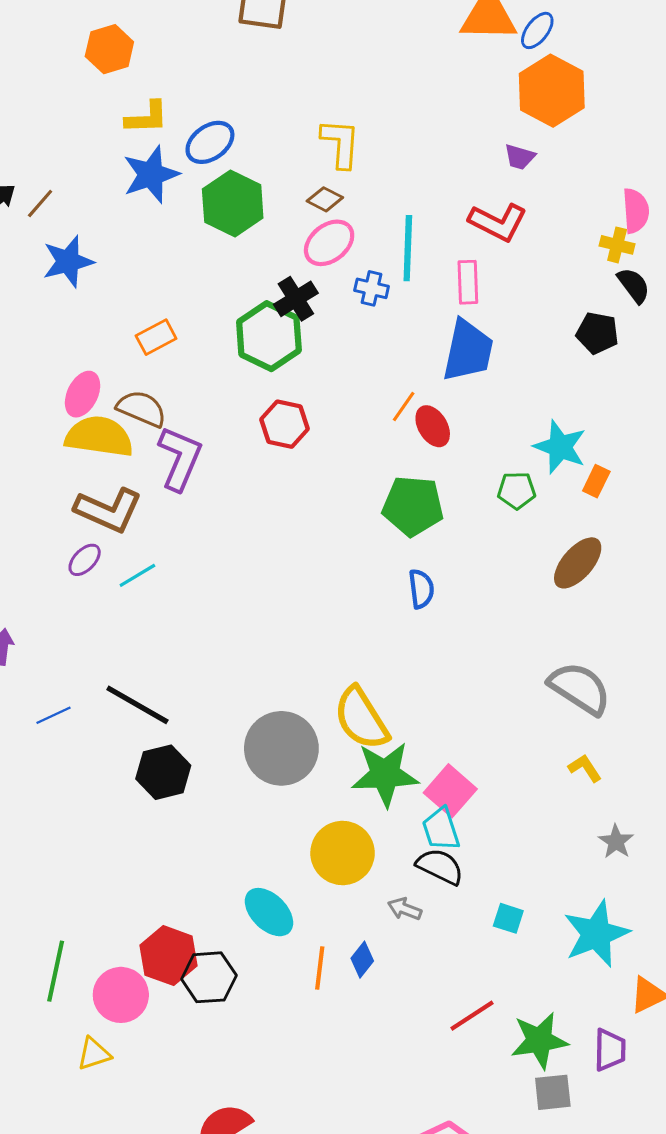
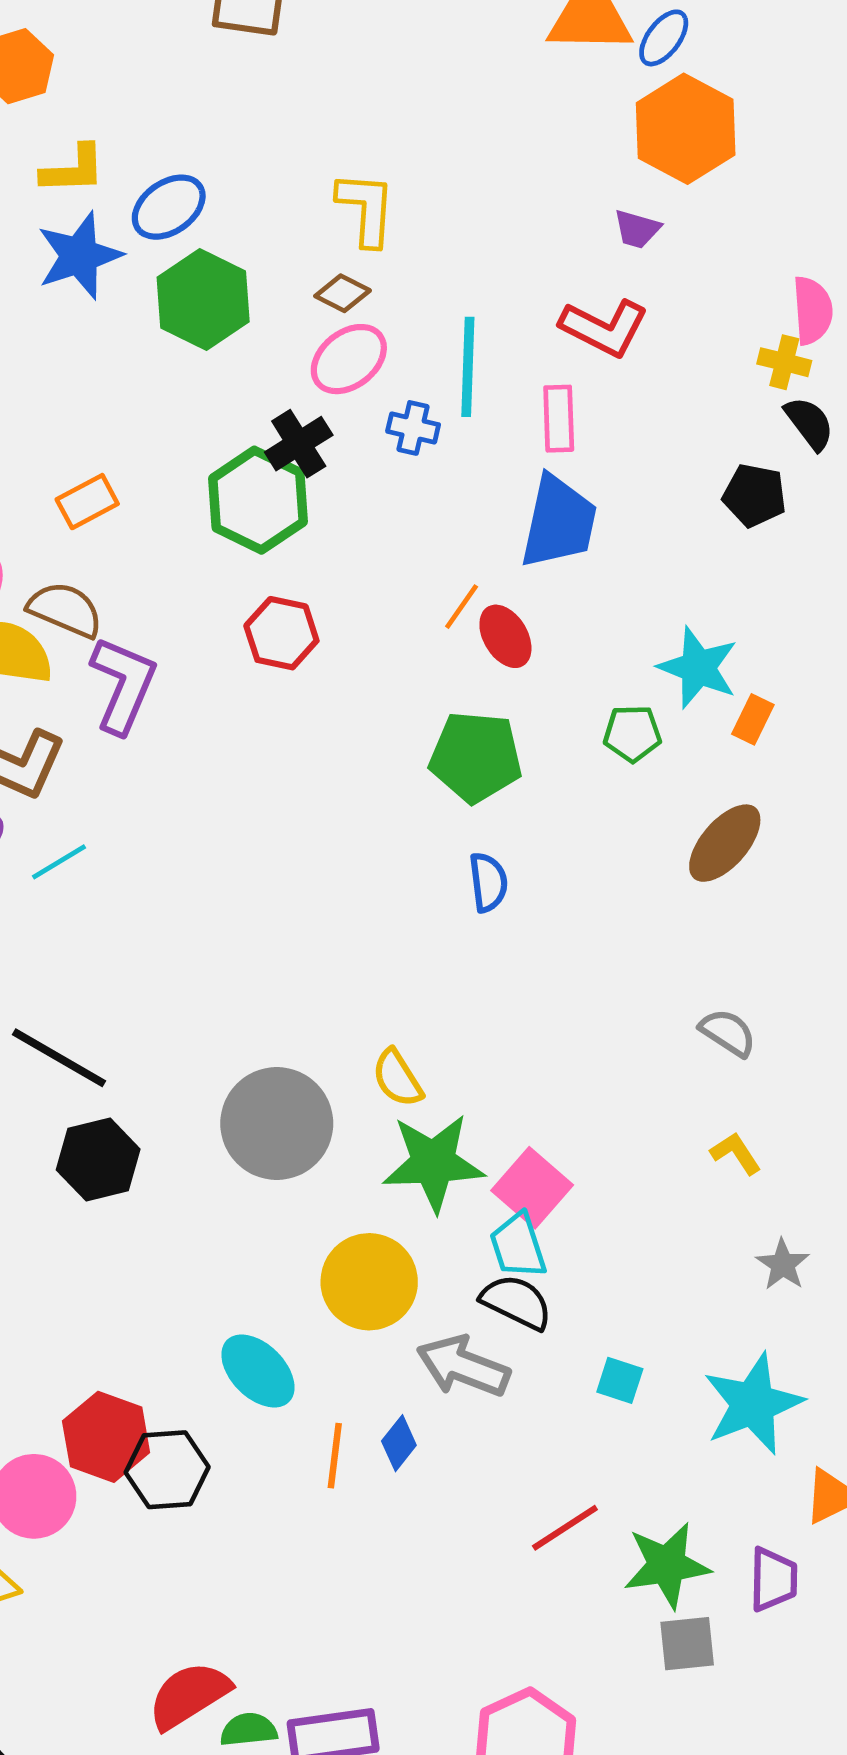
gray semicircle: (580, 688) -> (728, 1033), size x0.6
yellow semicircle: (361, 718) -> (397, 1078), size x0.6
gray arrow: (405, 909) -> (463, 1366), size x1.8

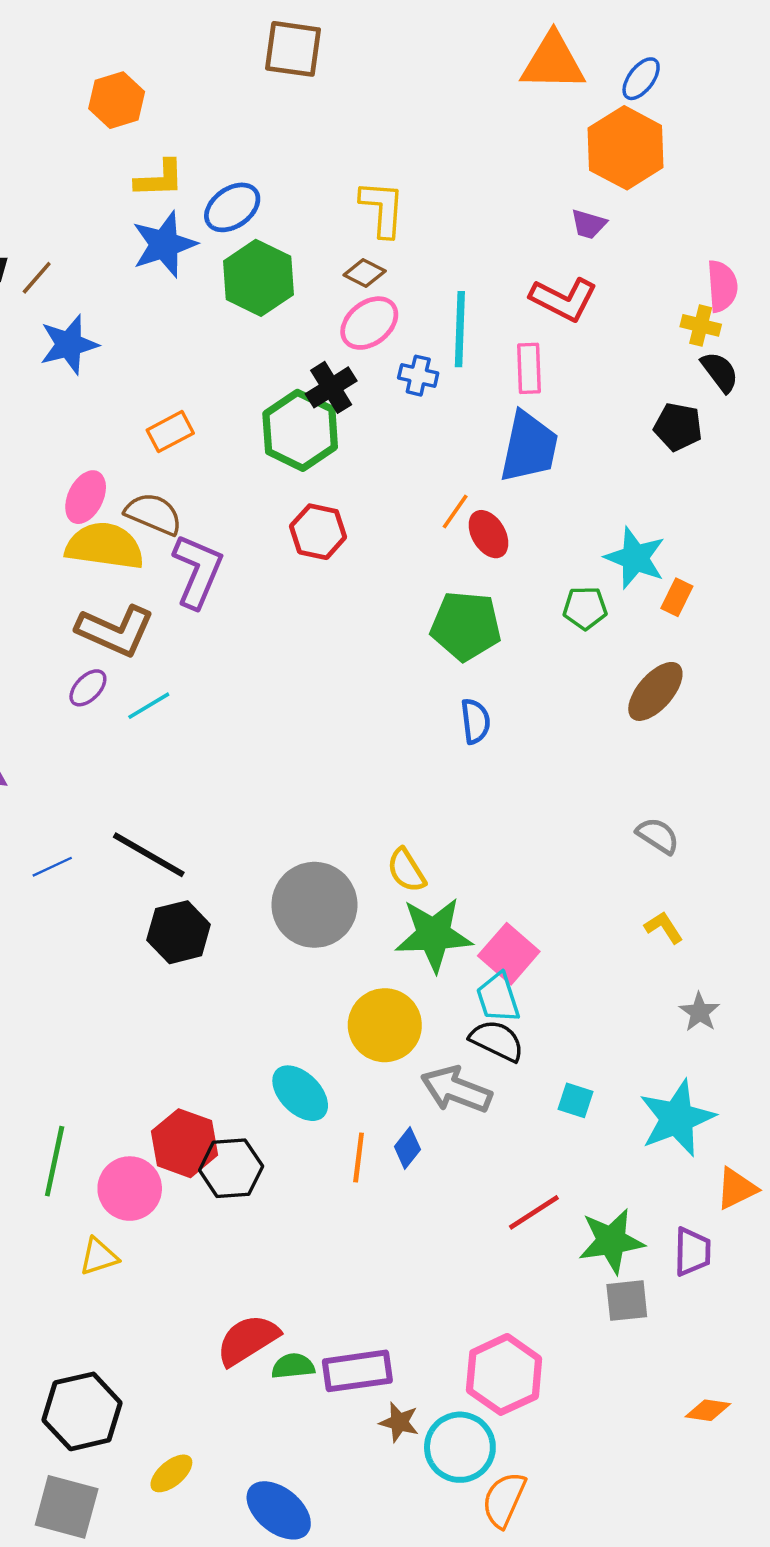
blue ellipse: (664, 38) -> (641, 79), moved

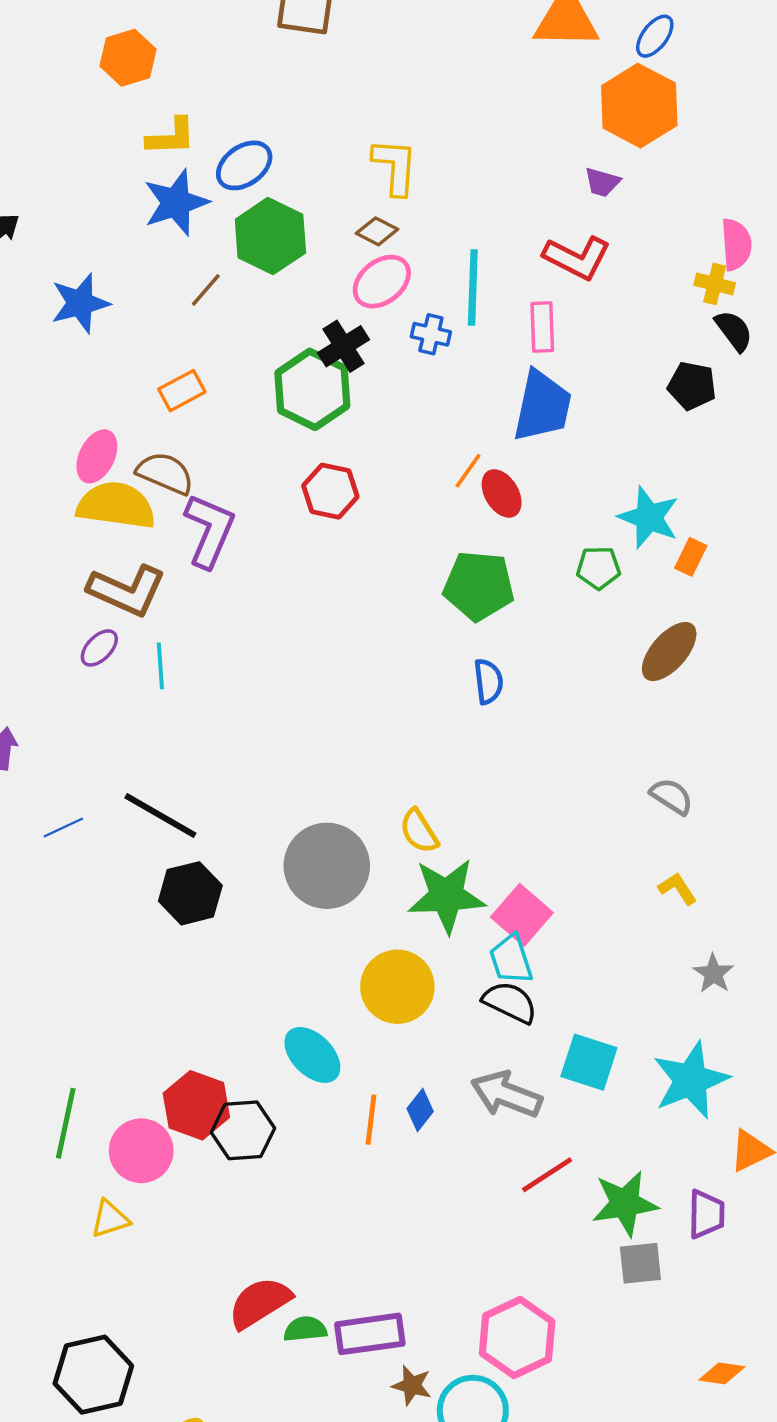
brown line: (37, 278) -> (206, 290), moved
cyan line: (149, 706) -> (160, 666), turned -63
gray arrow: (456, 1090) -> (506, 1094), moved
cyan square: (576, 1100) -> (589, 1062), size x1.6

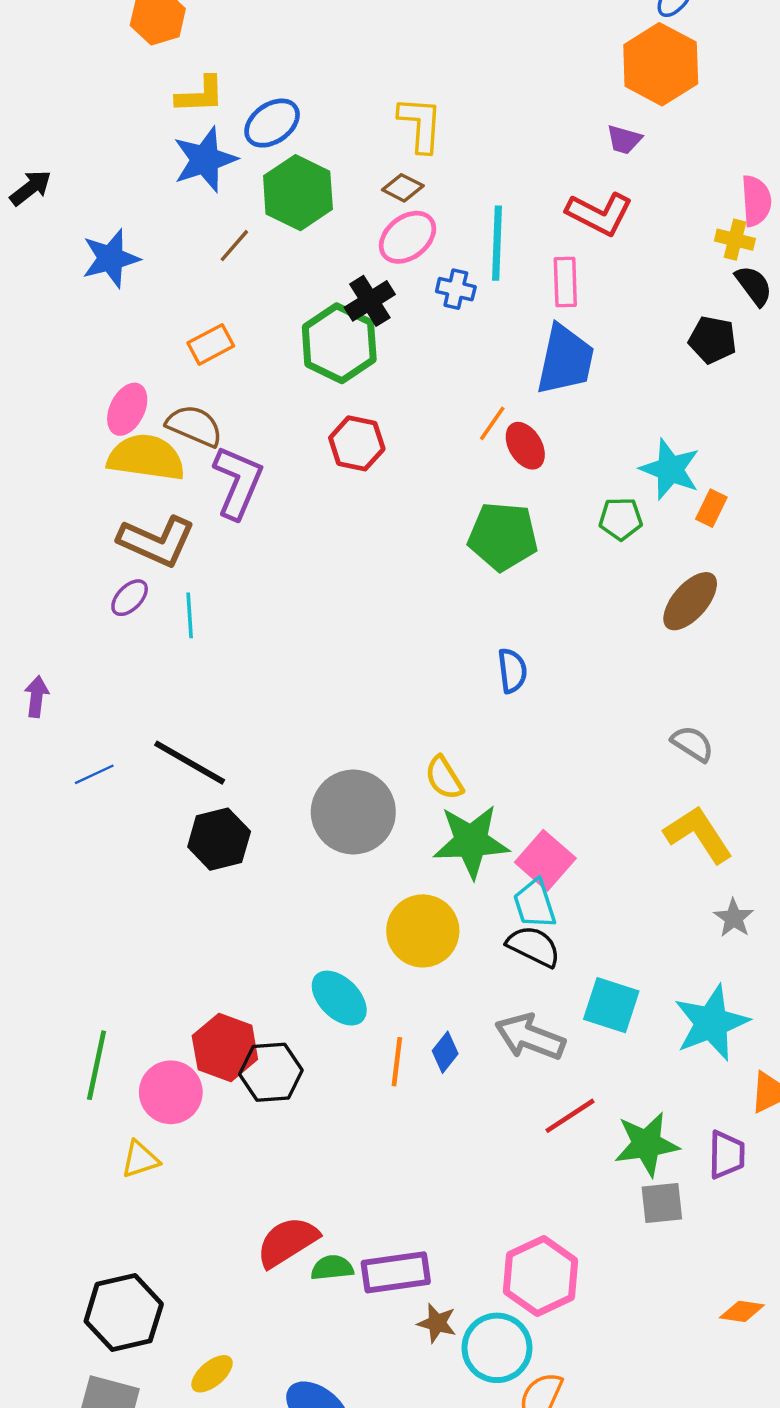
blue semicircle: (488, 681) -> (512, 671), moved
yellow L-shape: (678, 889) -> (698, 834), size x1.8

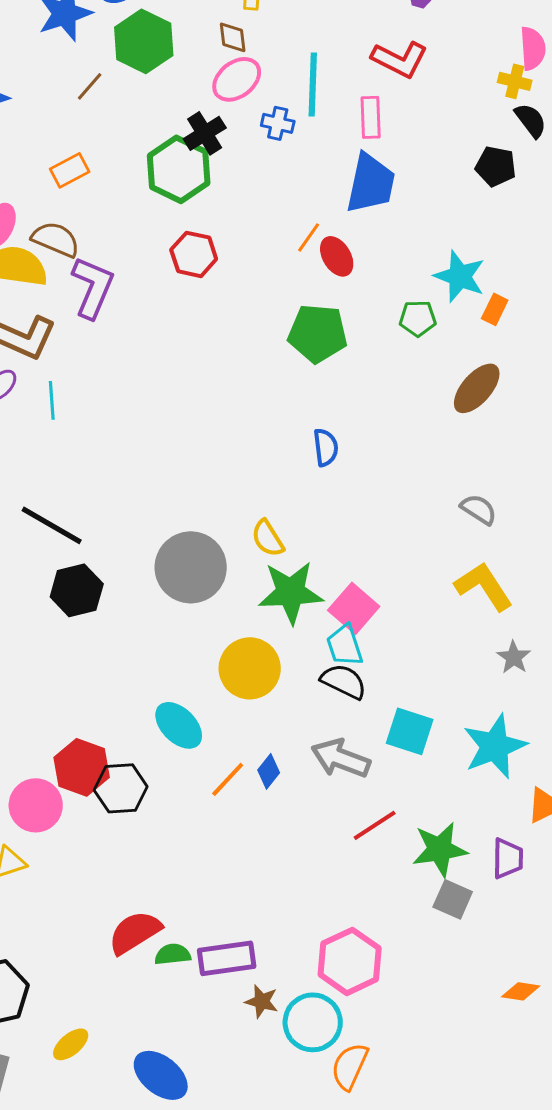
brown diamond: (403, 188) -> (233, 37), turned 56
orange line: (397, 1062) -> (228, 779), turned 36
gray square: (662, 1203) -> (453, 899), turned 30

